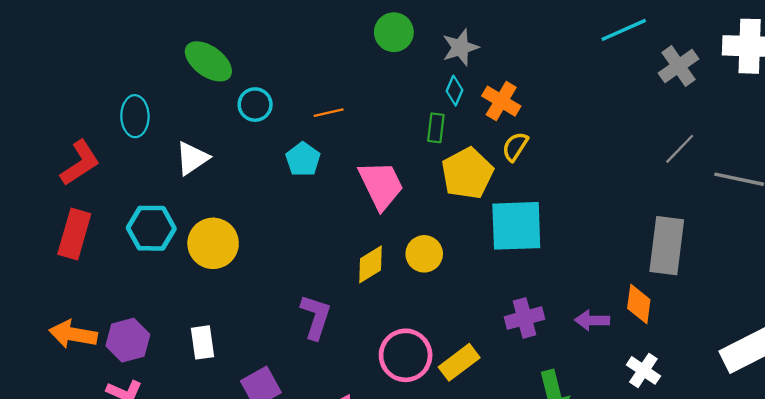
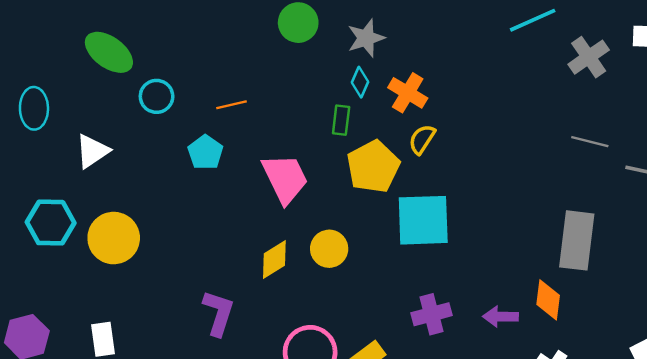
gray line: (680, 149) -> (590, 142), turned 60

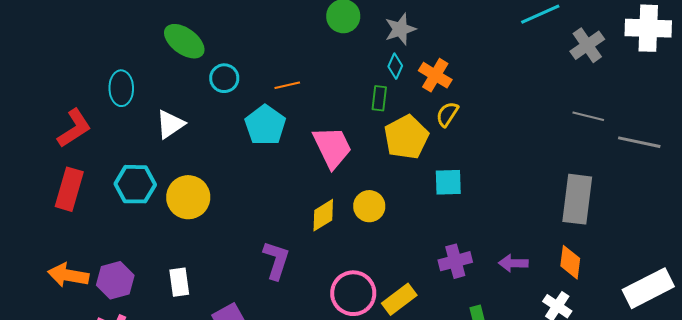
cyan pentagon: (205, 152) -> (265, 125), size x1.4
cyan square: (423, 220) -> (448, 182), size x0.6
orange diamond: (548, 300) -> (570, 262), moved

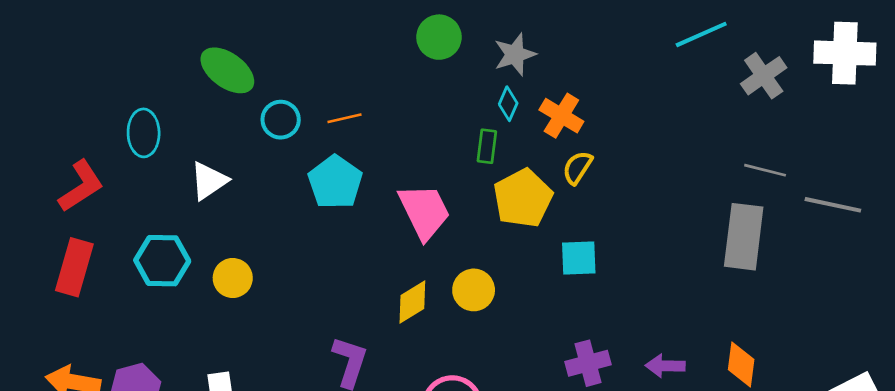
orange line: (287, 85) -> (344, 118), moved
yellow circle: (188, 197) -> (233, 278), size x0.7
gray rectangle: (577, 199) -> (744, 237), moved

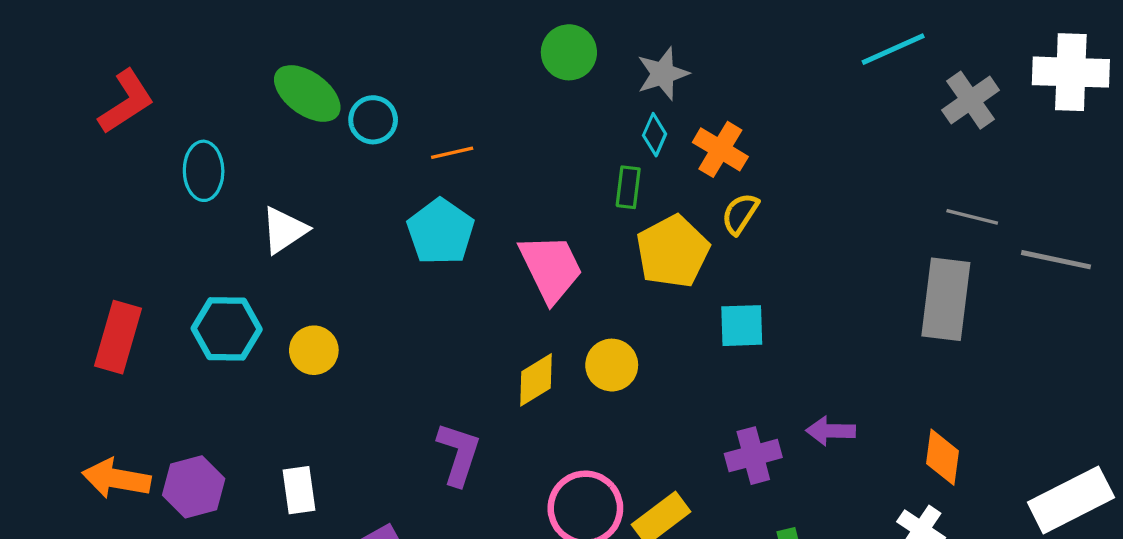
cyan circle: (281, 120) -> (373, 120), moved
red L-shape: (81, 186) -> (126, 102), moved
purple arrow: (665, 366) -> (831, 431), moved

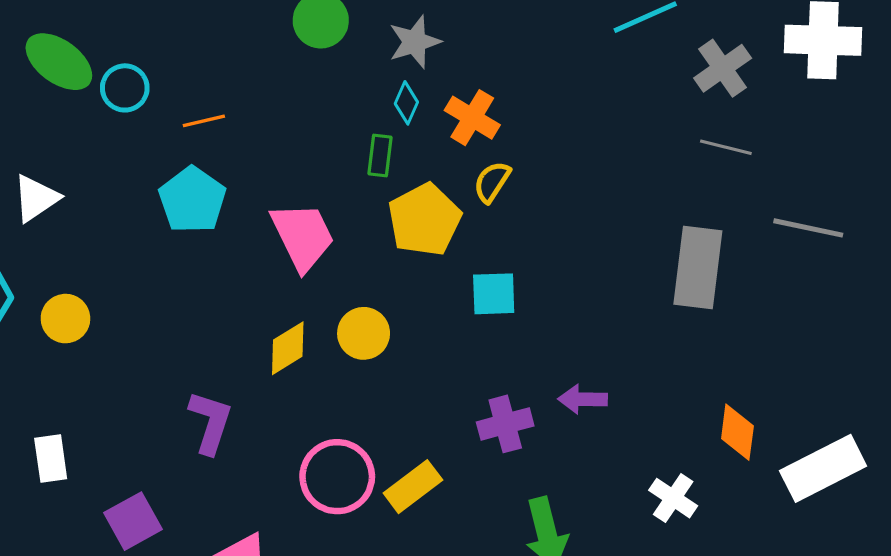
gray line: (972, 217) -> (726, 147), moved
orange diamond: (943, 457) -> (737, 432), moved

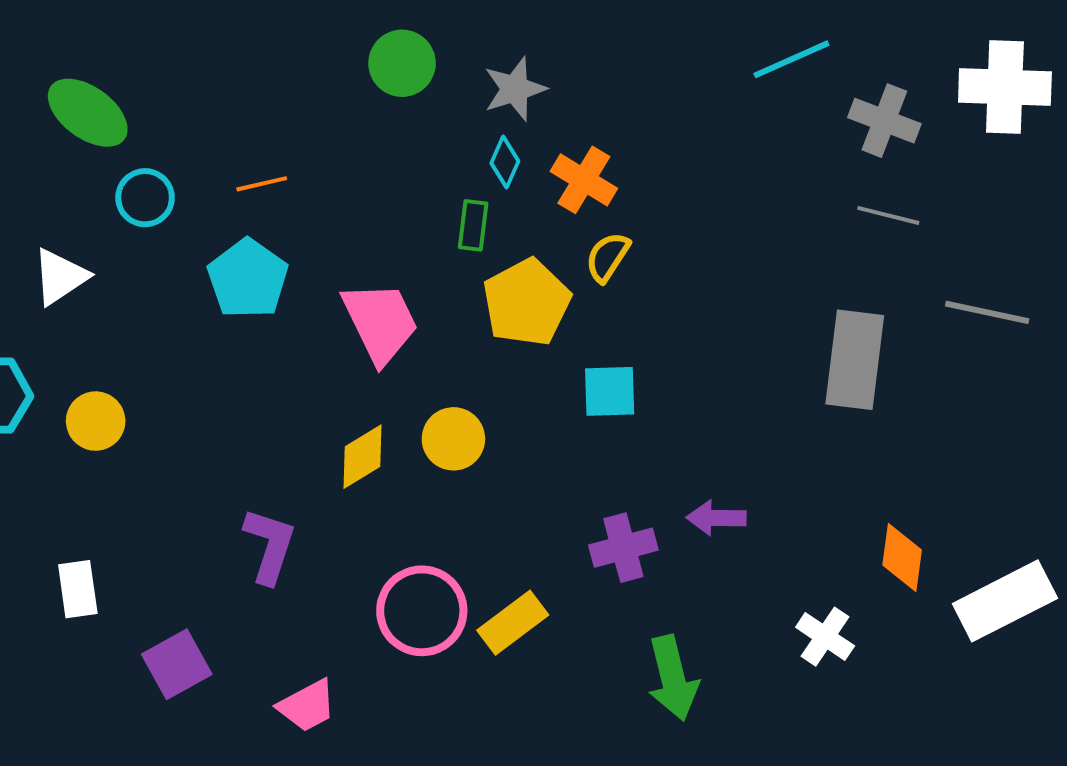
gray cross: (723, 68) -> (884, 121), turned -34
cyan circle: (125, 88) -> (145, 198), moved

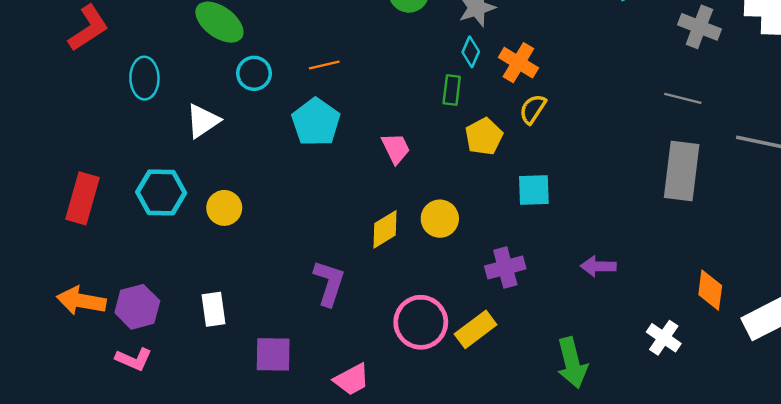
gray line: (888, 215) -> (683, 98), moved
yellow pentagon: (527, 302) -> (484, 136), size x0.7
pink trapezoid: (380, 322) -> (396, 148), size x0.6
purple cross: (623, 548) -> (505, 267), moved
purple square: (177, 664) -> (273, 354), turned 30

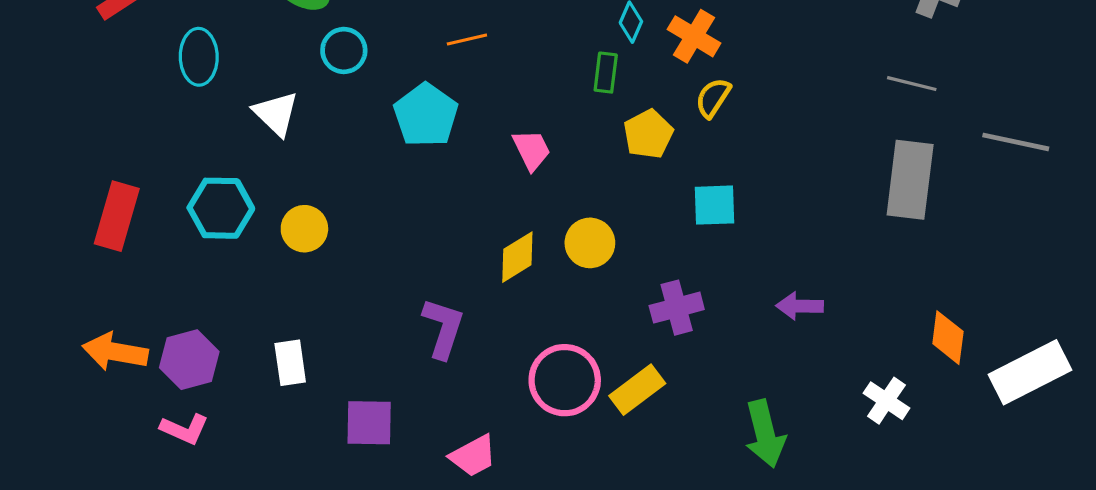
orange line: (324, 65) -> (467, 39), moved
white triangle: (203, 121) -> (276, 114), turned -42

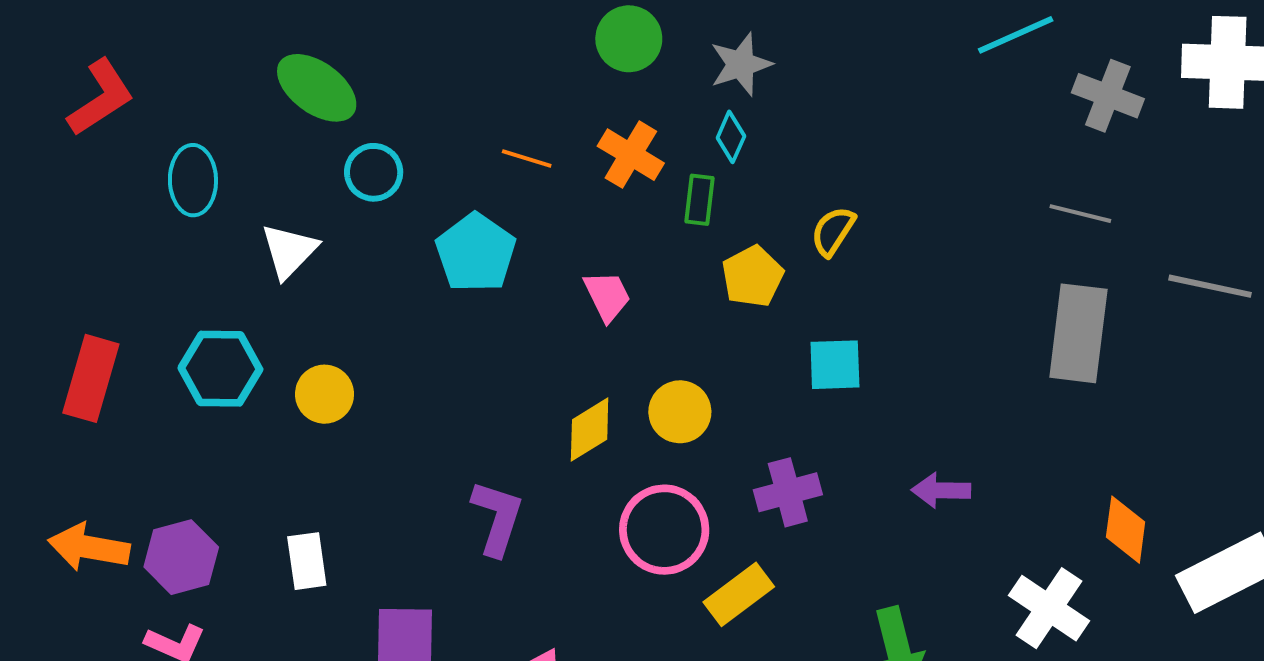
orange cross: (694, 36) -> (631, 155), moved
orange line: (467, 39) -> (527, 159), turned 30
white triangle: (276, 114) -> (289, 251), turned 30
pink circle: (565, 380) -> (664, 530), moved
white cross: (886, 401) -> (1049, 608), size x1.4

